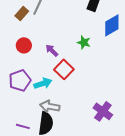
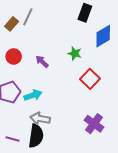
red square: (64, 69) -> (90, 79), moved

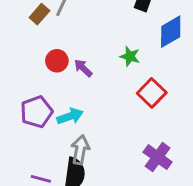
red circle: (14, 56) -> (57, 61), moved
gray arrow: (40, 119) -> (80, 150), turned 90

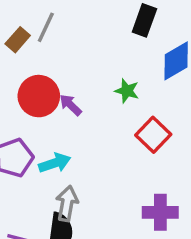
red circle: (57, 61) -> (39, 96), size x1.5
purple cross: (158, 157) -> (160, 212), turned -36

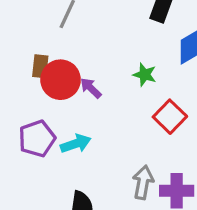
brown rectangle: (18, 40) -> (40, 66), moved, turned -35
gray arrow: (67, 203) -> (143, 182), moved

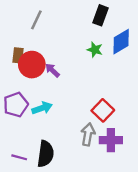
green star: (145, 75) -> (95, 50), moved
red square: (170, 117) -> (103, 110), moved

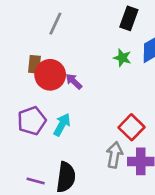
cyan arrow: (42, 108) -> (62, 125), turned -42

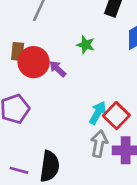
green star: (122, 58) -> (86, 45), moved
cyan arrow: (62, 125) -> (98, 113), moved

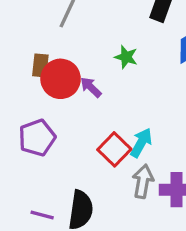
red square: (116, 116) -> (114, 149), moved

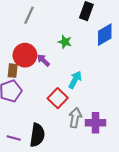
brown rectangle: (40, 65) -> (13, 71), moved
cyan arrow: (141, 143) -> (75, 80), moved

